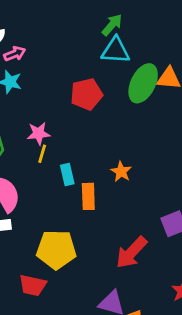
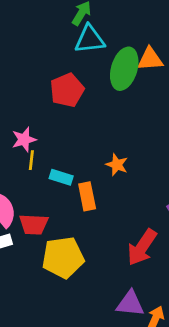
cyan rectangle: (67, 174) -> (61, 177), turned -50
red trapezoid: (33, 285) -> (34, 224), moved

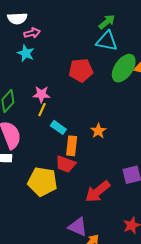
red trapezoid: (34, 224) -> (66, 164), moved

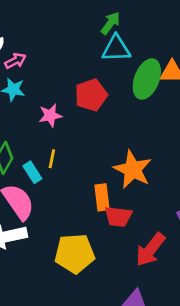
pink star: (41, 94) -> (50, 115), moved
cyan rectangle: (58, 127) -> (32, 172), moved, turned 35
orange star: (98, 131) -> (133, 170), size x1.8
red trapezoid: (66, 164) -> (118, 217), moved

